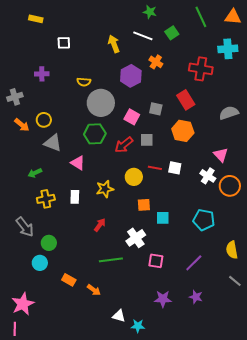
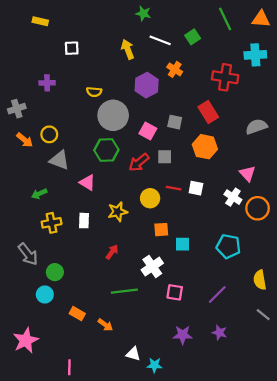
green star: (150, 12) -> (143, 13), moved
pink line: (15, 329) -> (69, 367), moved

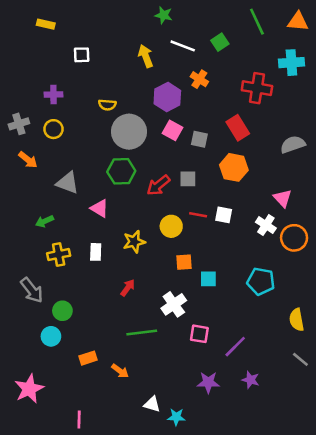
pink square: (148, 131) -> (172, 130), moved
yellow circle: (49, 134) -> (53, 129), moved
purple line: (217, 295) -> (235, 347), moved
orange rectangle: (77, 314) -> (88, 358), turned -48

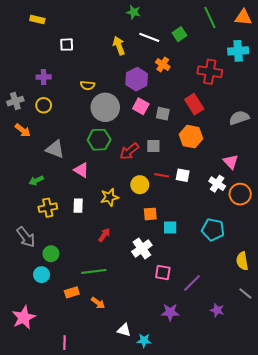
green line: (142, 333) -> (94, 271), moved
purple star: (251, 380) -> (217, 310), moved

